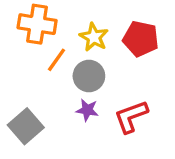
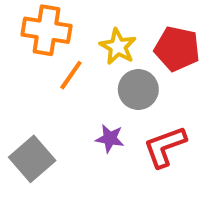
gray circle: (89, 76) -> (138, 89), moved

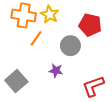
yellow star: (118, 47) -> (50, 14), moved
red L-shape: (165, 147) -> (93, 86), moved

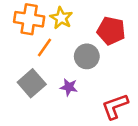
gray square: (16, 81) -> (32, 83), moved

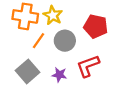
gray circle: (87, 56) -> (65, 41), moved
red L-shape: (115, 106) -> (88, 66), moved

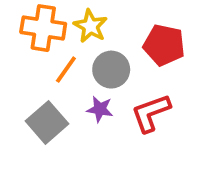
purple star: (59, 75) -> (100, 109), moved

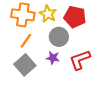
red pentagon: (164, 45) -> (75, 17), moved
orange line: (66, 70) -> (26, 41), moved

